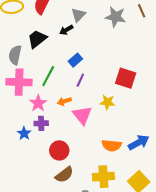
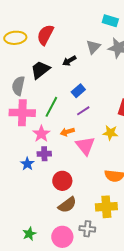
gray triangle: (78, 15) -> (93, 47), moved
purple line: (80, 80) -> (83, 111), turned 32

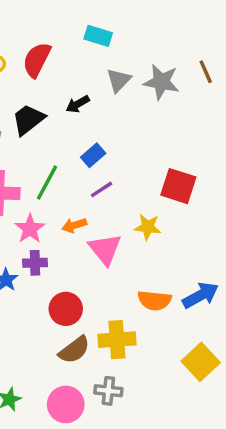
cyan rectangle: (110, 21) -> (98, 36), moved
yellow cross: (106, 207) -> (117, 340), moved

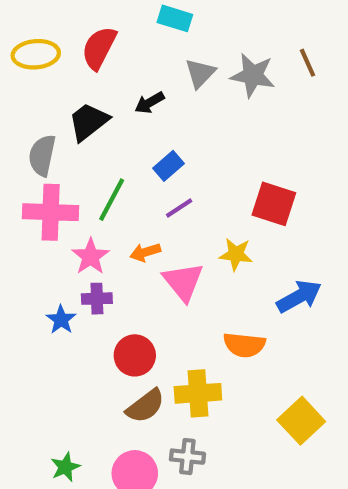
blue arrow: (201, 295) -> (299, 296), moved

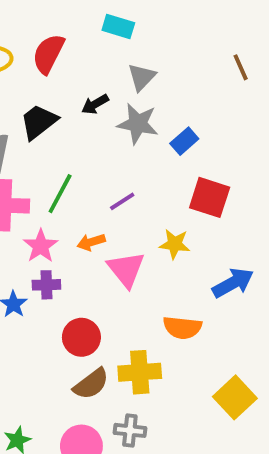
gray star: (253, 75) -> (138, 124), moved
blue rectangle: (169, 166) -> (184, 141), moved

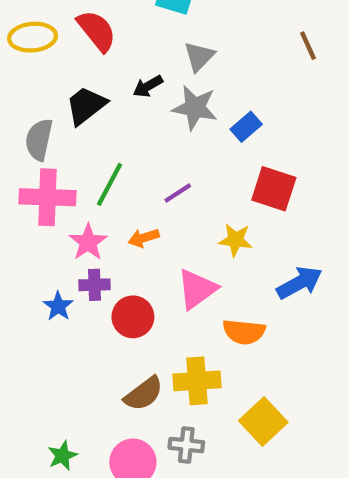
red semicircle: (48, 54) -> (97, 31), turned 114
pink triangle: (126, 269) -> (197, 289), moved, turned 33
red circle: (81, 337) -> (133, 317), moved
yellow square: (235, 397) -> (263, 421), moved

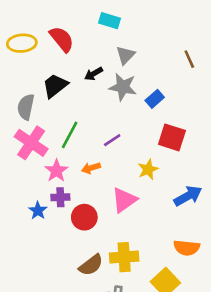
brown line: (308, 46) -> (189, 59), moved
pink cross: (48, 197) -> (31, 143), turned 32
yellow star: (235, 240) -> (148, 169), turned -30
orange semicircle: (244, 332) -> (187, 248), moved

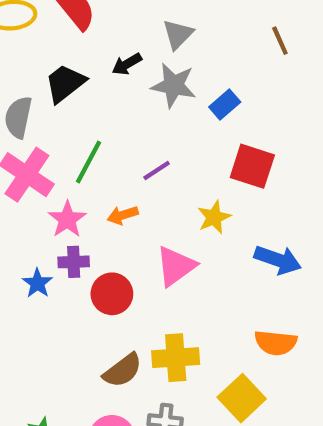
blue arrow: (188, 196) -> (278, 260), turned 48

